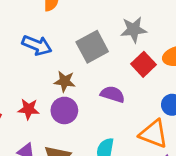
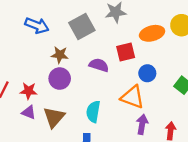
red square: (144, 64) -> (126, 52), moved, turned 30
red star: (29, 109) -> (28, 91), moved

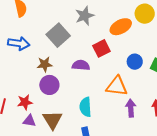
blue circle: (147, 73) -> (135, 62), moved

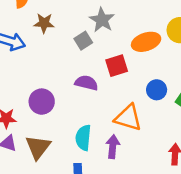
gray star: (85, 16) -> (102, 20), turned -30
gray square: (58, 35) -> (83, 41), moved, size x0.6
brown star: (45, 64) -> (44, 23), moved
purple arrow: (131, 108) -> (113, 147), moved

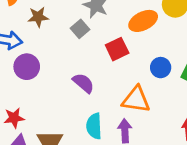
purple semicircle: (86, 83) -> (83, 83), moved, turned 35
purple circle: (42, 102) -> (27, 67), moved

